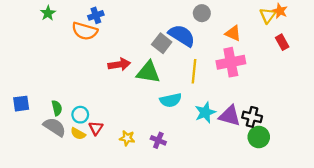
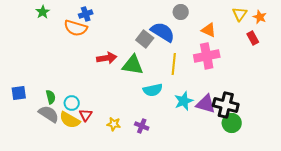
orange star: (280, 11) -> (260, 17), moved
black cross: (252, 117) -> (226, 105), size x1.4
yellow semicircle: (78, 134) -> (70, 120), size x1.5

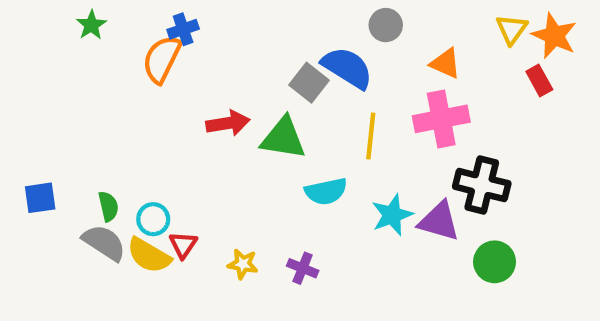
orange star: (260, 17) -> (554, 36), size x1.5
orange semicircle: (76, 28) -> (162, 59), turned 100
black cross: (226, 105) -> (482, 185), moved

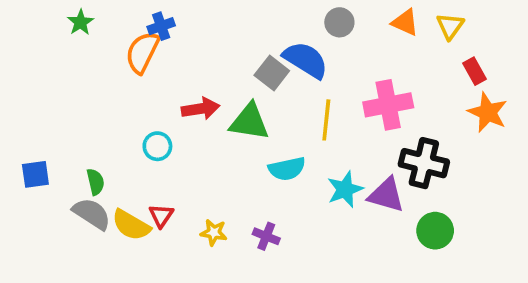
orange star: (554, 36) -> (488, 112), moved
orange triangle: (445, 63) -> (405, 22), moved
cyan circle: (153, 219) -> (157, 146), moved

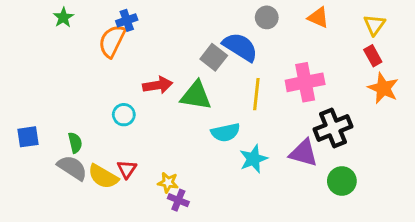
yellow triangle: (450, 26) -> (374, 25), moved
black cross: (424, 163) -> (333, 128), turned -36
cyan star: (345, 189) -> (253, 159), moved
purple cross: (266, 236) -> (178, 200), moved

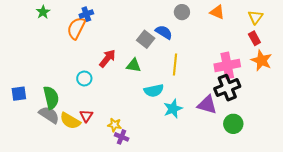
blue semicircle: (240, 47) -> (164, 32), size x0.7
pink cross: (305, 82) -> (227, 65), moved
red arrow: (158, 85) -> (107, 58), turned -42
green triangle: (196, 96) -> (134, 65), size x0.7
green semicircle: (75, 143) -> (51, 98), size x1.6

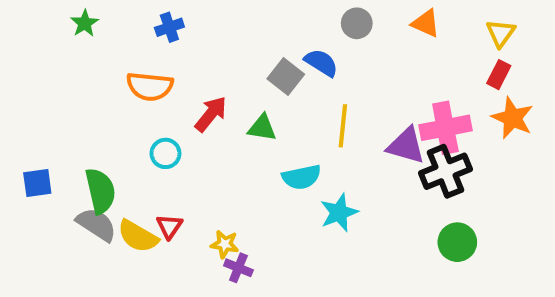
orange semicircle: (76, 28) -> (150, 86), moved, turned -110
red rectangle: (254, 38) -> (499, 75), turned 56
purple triangle: (207, 105) -> (406, 146), moved

